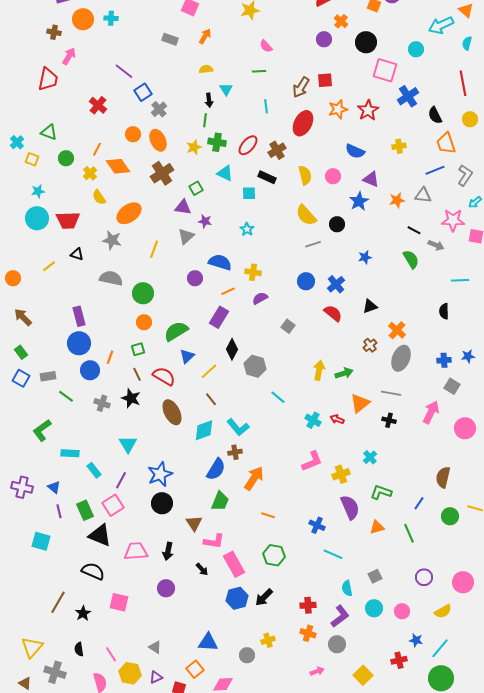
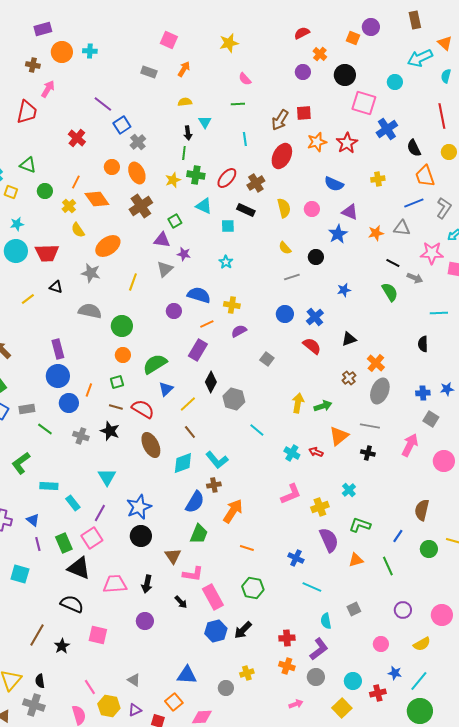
yellow semicircle: (306, 215) -> (285, 248), size x0.6
brown line: (137, 374) -> (116, 407), turned -48
cyan circle: (374, 608) -> (353, 681), moved
black semicircle: (79, 649) -> (40, 681), moved

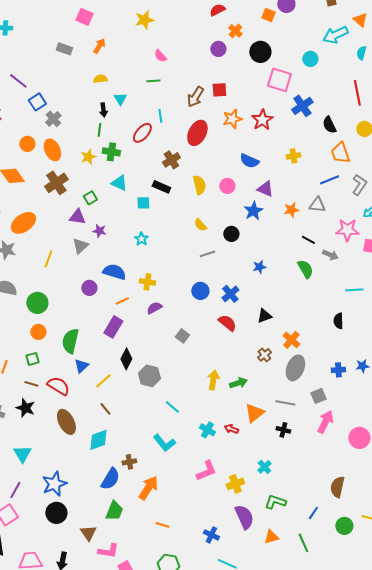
red ellipse: (227, 178) -> (142, 133), moved
green semicircle: (155, 364) -> (70, 341), turned -45
gray square: (431, 419) -> (318, 396), moved, turned 35
cyan L-shape: (217, 460) -> (164, 443), moved

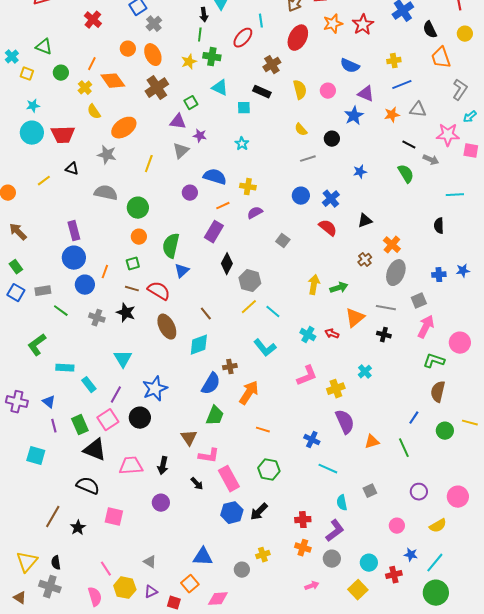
blue line: (329, 180) -> (402, 85), moved
yellow line: (103, 381) -> (249, 307), moved
green L-shape: (275, 502) -> (434, 361), moved
black circle: (56, 513) -> (140, 418), moved

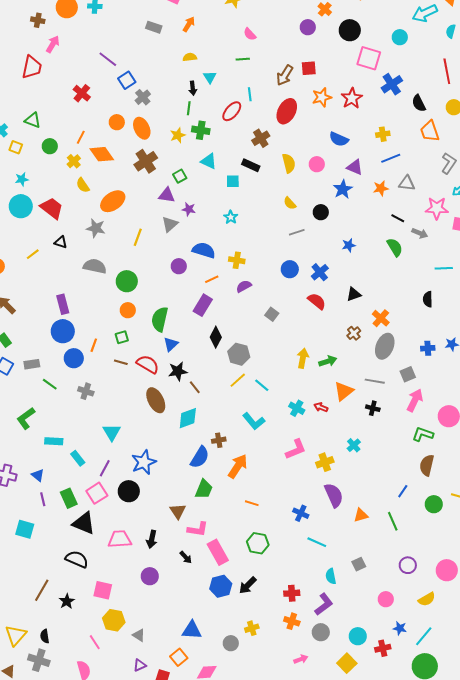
red trapezoid: (63, 135) -> (52, 208), turned -140
black star: (126, 313) -> (178, 371), moved, turned -30
yellow hexagon: (125, 588) -> (114, 620), moved

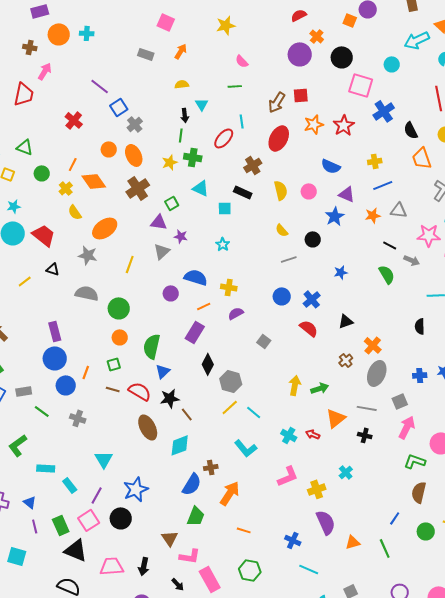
purple circle: (308, 27) -> (300, 54), size x1.5

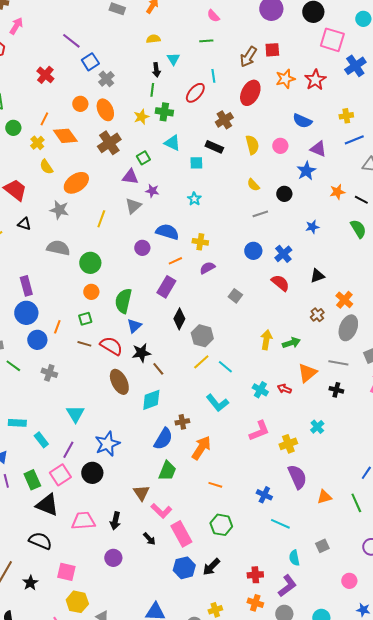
orange star: (373, 215) -> (337, 192), moved
pink L-shape: (190, 556) -> (161, 511), turned 35

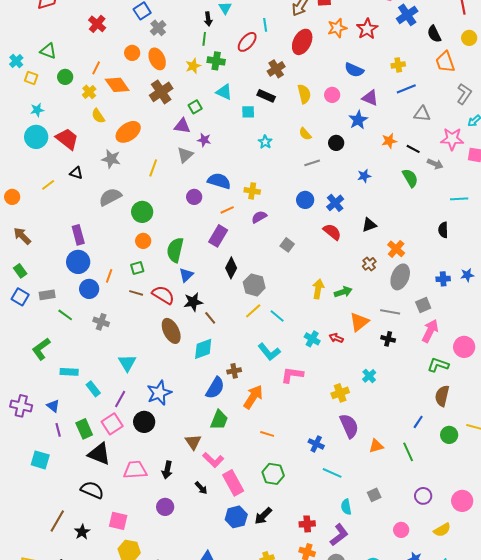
cyan star: (194, 199) -> (265, 142), moved
gray semicircle: (58, 248) -> (110, 197), turned -40
pink L-shape: (259, 431) -> (292, 375), moved, turned -150

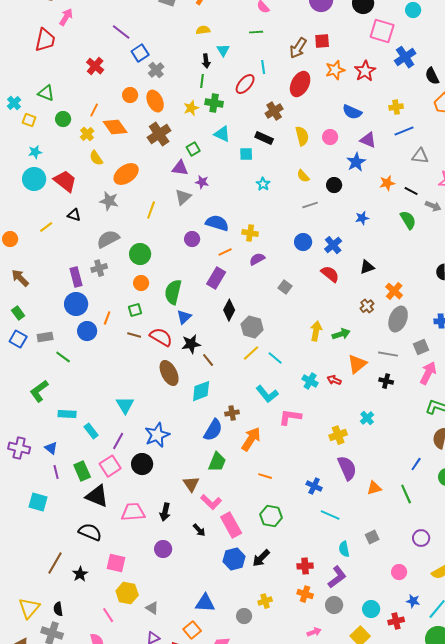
gray cross: (101, 322) -> (99, 268), moved, turned -35

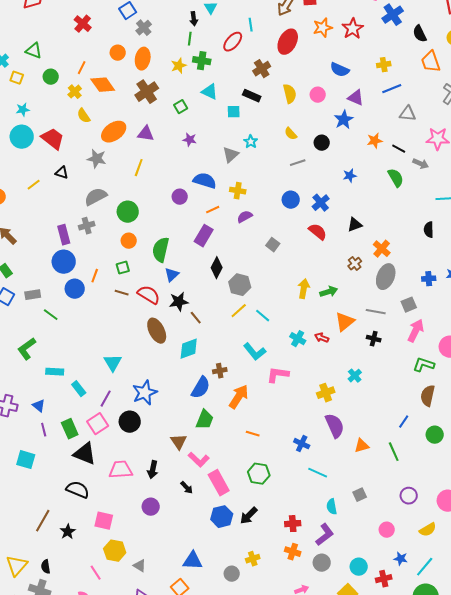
orange ellipse: (155, 101) -> (143, 59), turned 35
purple triangle: (180, 168) -> (146, 134), moved
gray triangle: (183, 197) -> (231, 155), moved

